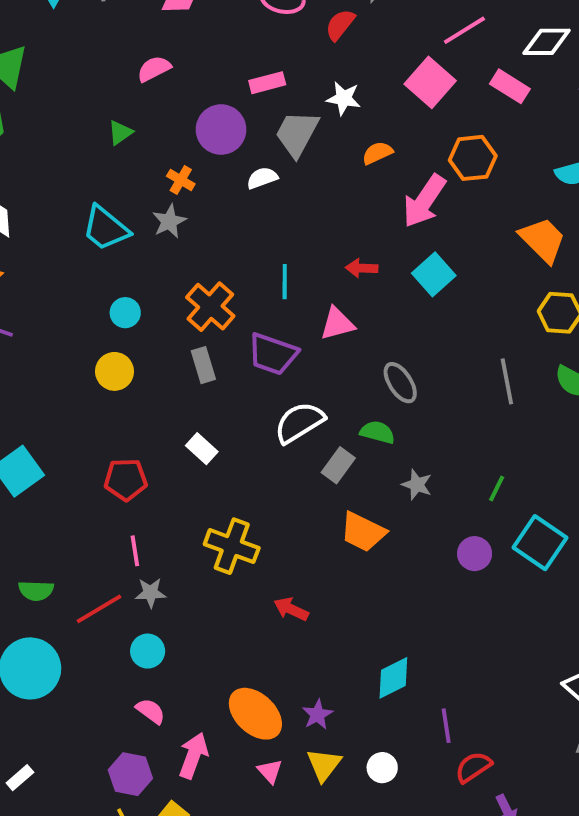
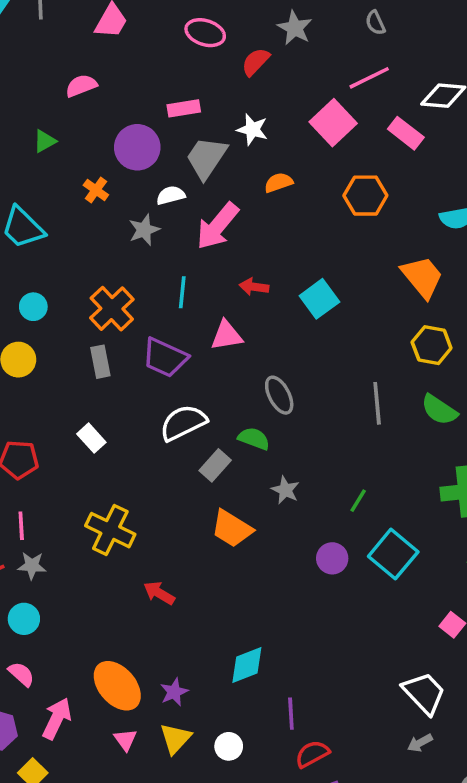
pink arrow: (424, 201) -> (217, 226), moved
gray star: (169, 221) -> (144, 230), moved

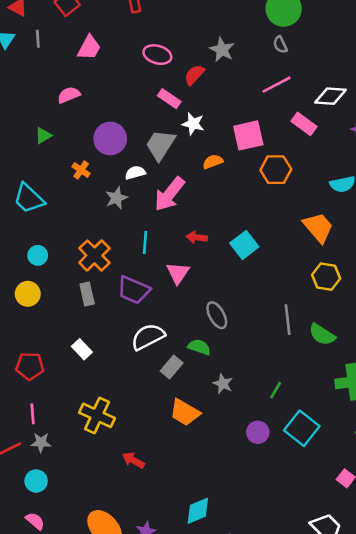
pink rectangle: (184, 108) -> (169, 99), moved, turned 45
pink square: (333, 123) -> (248, 135), moved, turned 32
pink triangle: (227, 335) -> (178, 273), turned -45
green semicircle: (439, 410) -> (322, 335), moved

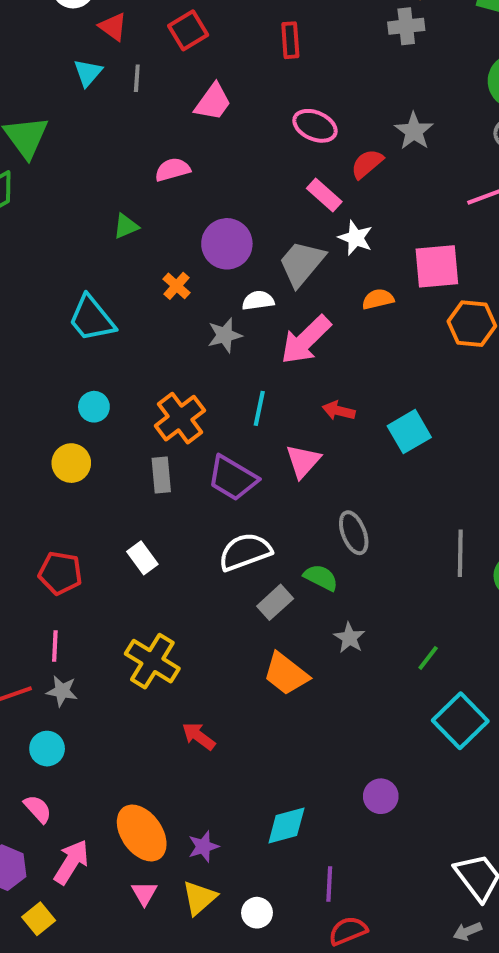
purple circle: (258, 432) -> (381, 796), moved

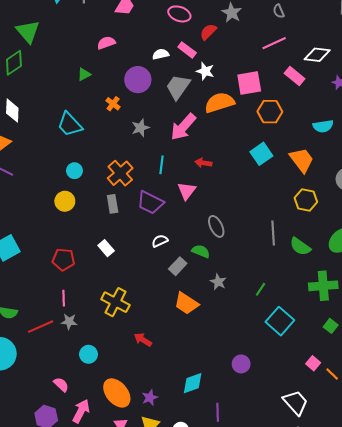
orange semicircle: (378, 299) -> (219, 103), size x1.8
white semicircle: (258, 300) -> (161, 54), moved
cyan square: (409, 432) -> (261, 154), moved
white semicircle: (245, 552) -> (160, 241), size x0.6
cyan circle: (47, 749) -> (89, 354), moved

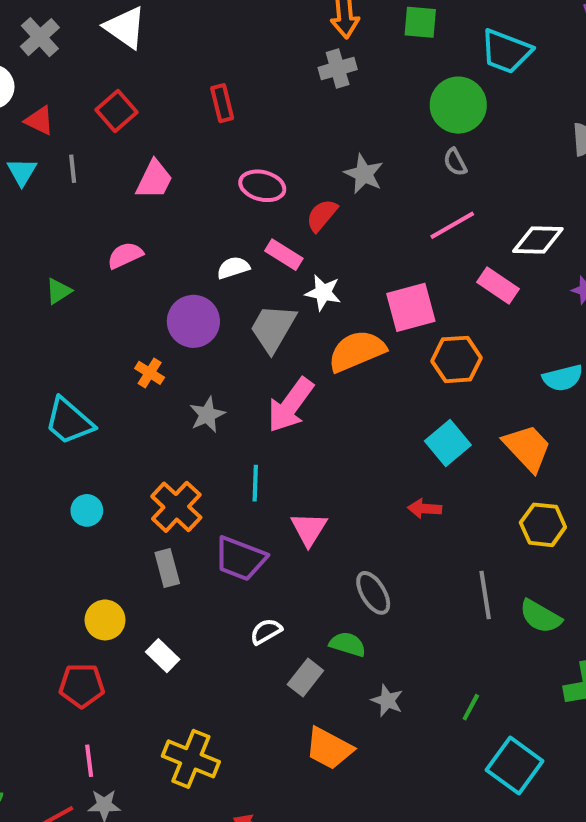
green triangle: (84, 74) -> (59, 291), moved
red arrow: (203, 163) -> (425, 509), moved
yellow circle: (65, 201) -> (105, 620), moved

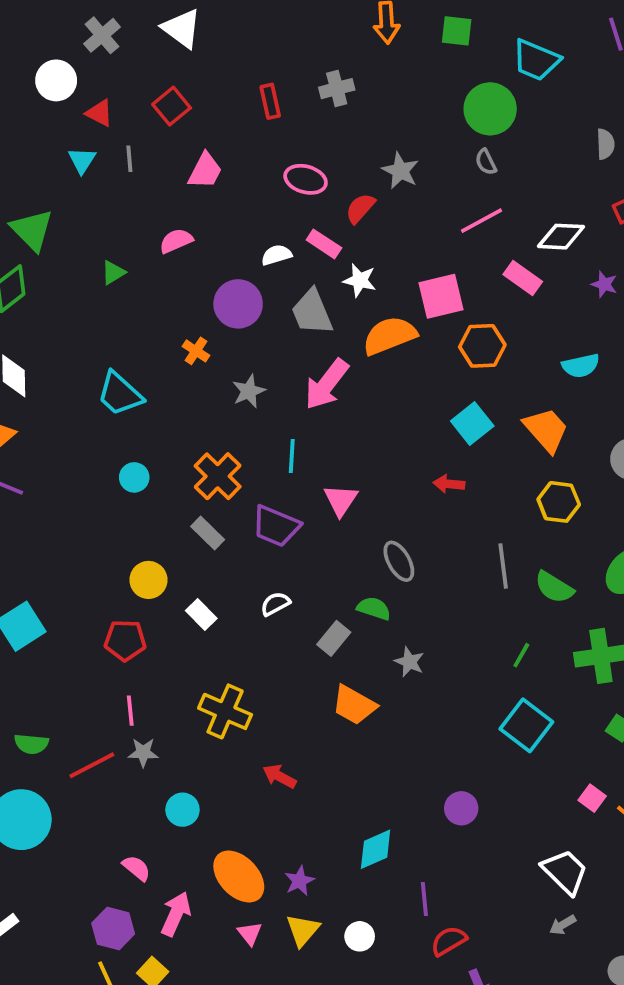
gray cross: (338, 69) -> (337, 89), moved
gray trapezoid: (273, 328) -> (312, 312), turned -54
gray rectangle: (167, 568) -> (208, 533), turned -32
white semicircle: (266, 631) -> (275, 604), moved
green line: (471, 707) -> (521, 655), moved

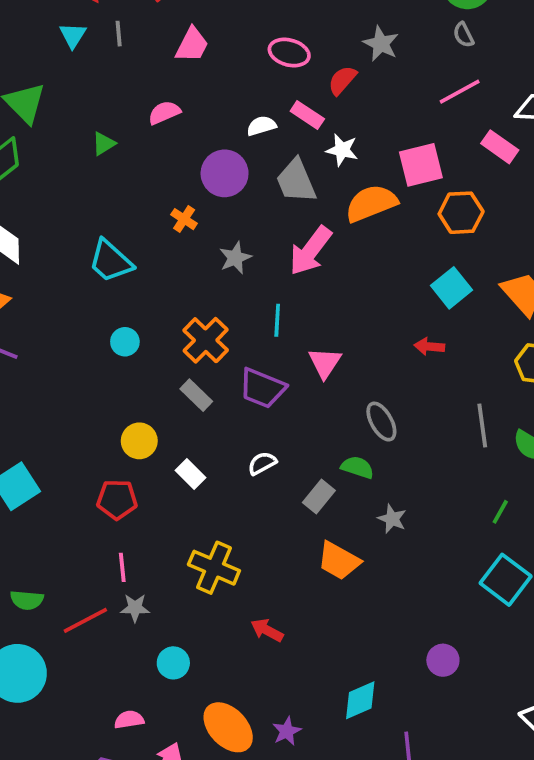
pink semicircle: (136, 868) -> (129, 720), turned -48

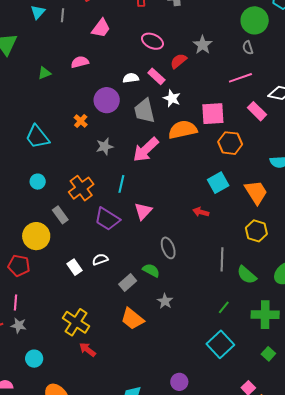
gray rectangle: (196, 395) -> (60, 215), moved
yellow circle: (139, 441) -> (36, 236), size x1.4
white rectangle: (190, 474) -> (74, 267), moved
yellow cross: (214, 568) -> (76, 322), moved

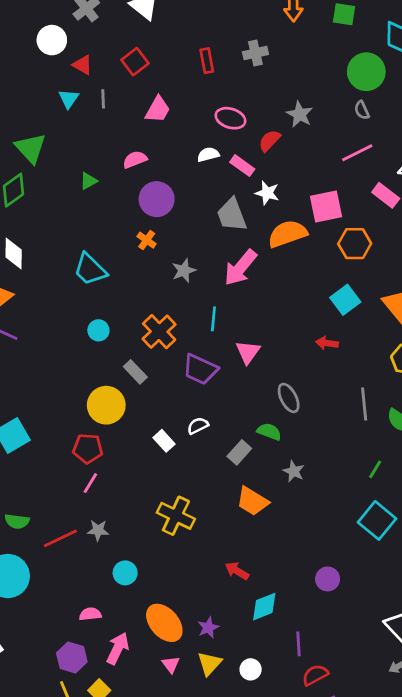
white semicircle: (131, 78) -> (208, 154), moved
purple circle: (107, 100) -> (157, 199), moved
pink line: (16, 303) -> (90, 483), moved, turned 35
red arrow: (87, 350) -> (237, 571), moved

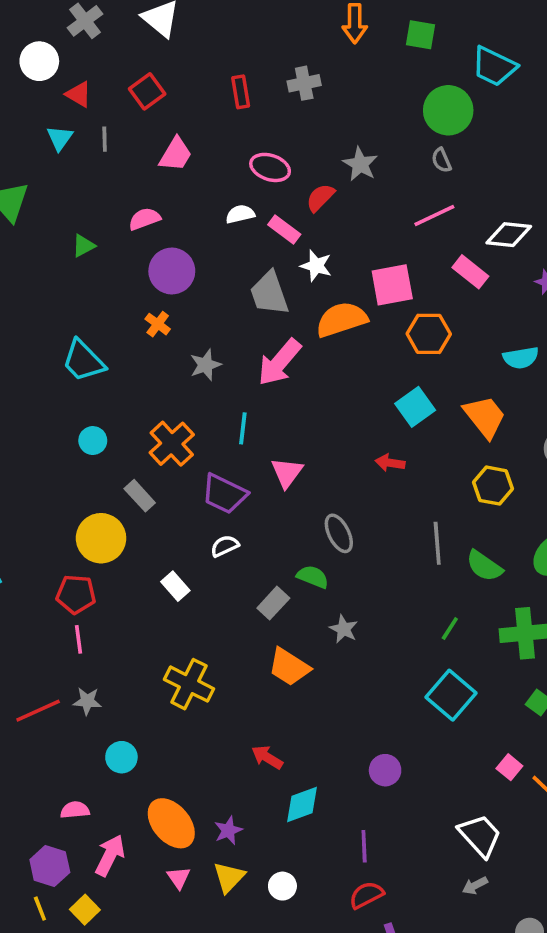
white semicircle: (198, 426) -> (225, 546), moved
pink line: (90, 483) -> (78, 639), turned -40
purple line: (299, 644) -> (364, 846), moved

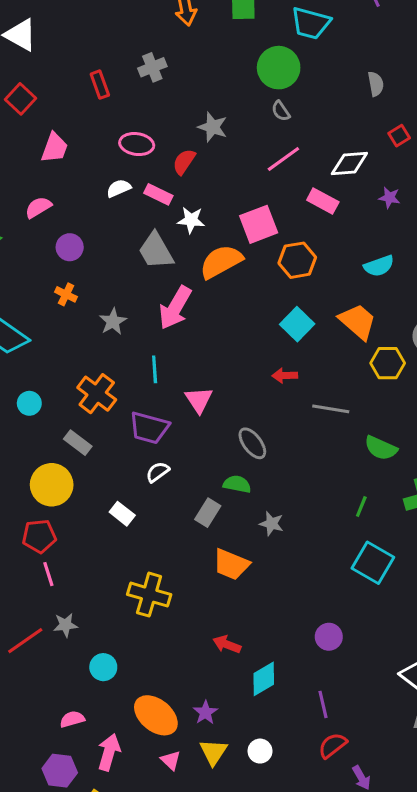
purple circle: (172, 271) -> (70, 247), size x0.7
yellow hexagon: (493, 486) -> (388, 363), moved
gray line: (437, 543) -> (331, 409), moved, turned -66

